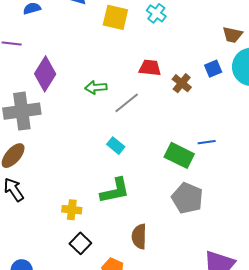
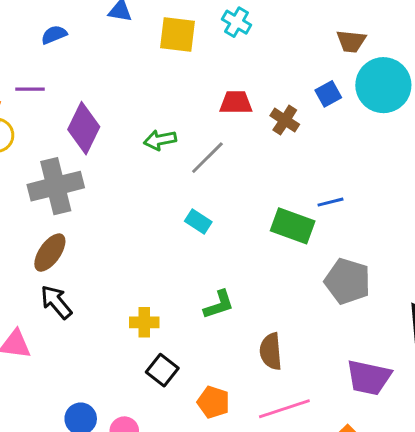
green L-shape: (115, 191) -> (219, 305), moved, size x0.7
gray pentagon: (187, 198) -> (347, 281), moved
brown semicircle: (139, 236) -> (271, 351), moved

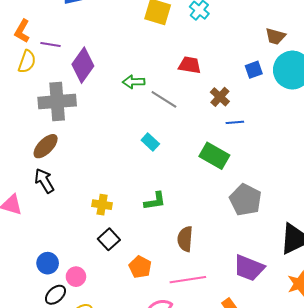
purple line: (30, 89) -> (51, 45), moved
brown cross: (285, 120) -> (220, 97), moved
gray line: (207, 158) -> (164, 99), turned 68
blue line: (330, 202) -> (235, 122), moved

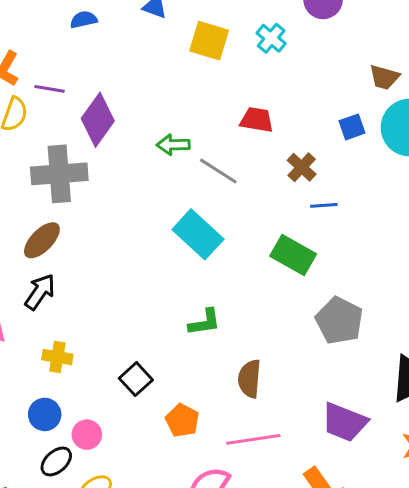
cyan rectangle: (150, 142) -> (198, 234), size x1.8
black arrow: (44, 181) -> (40, 292), turned 65
yellow cross: (102, 205) -> (57, 357), moved

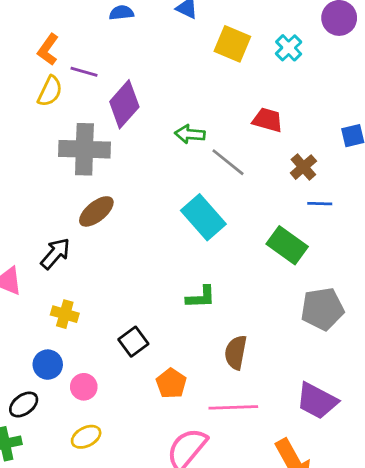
brown ellipse: (42, 240) -> (96, 211), moved
gray pentagon: (339, 321) -> (322, 309), turned 30
black ellipse: (56, 461) -> (24, 405), moved

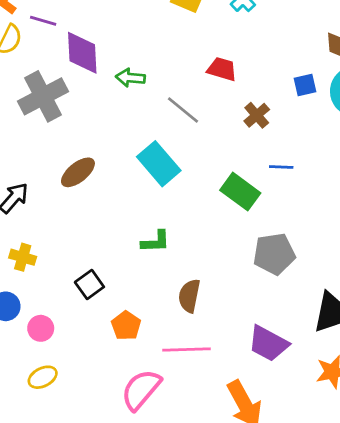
purple diamond: (124, 104) -> (82, 53), turned -45
green arrow: (190, 134) -> (130, 78), moved
gray cross: (84, 149) -> (43, 96), turned -30
blue line: (320, 204) -> (281, 167), moved
brown ellipse: (96, 211) -> (78, 172), moved

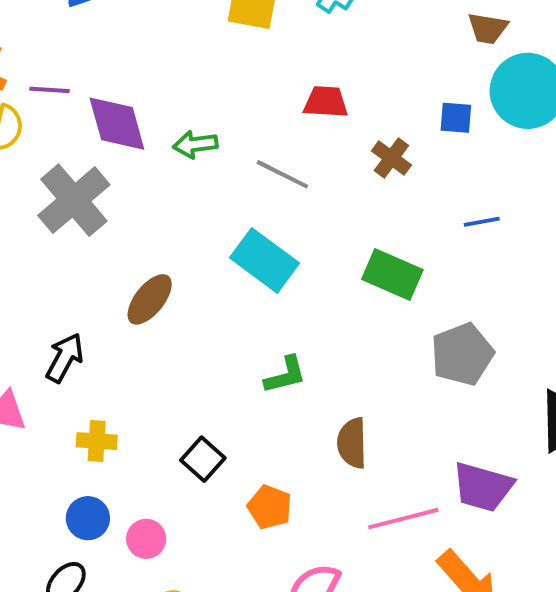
blue square: (305, 85) -> (456, 118), moved, turned 30
blue line: (281, 167) -> (482, 222), moved
pink line: (187, 349) -> (403, 519), moved

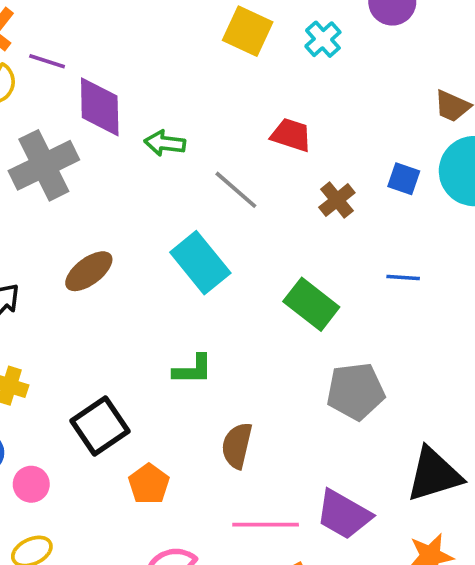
black square: (203, 459) -> (100, 426), size x1.4

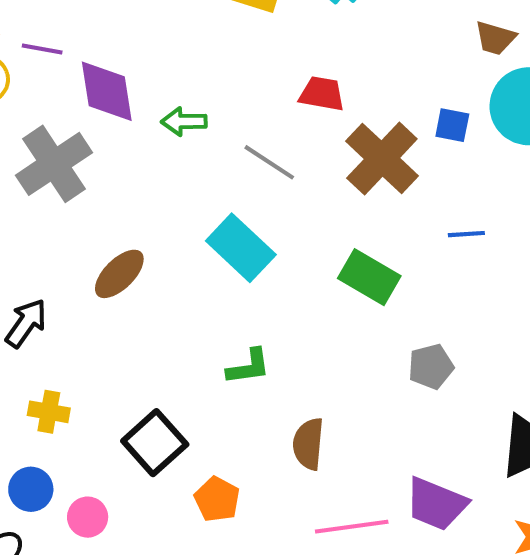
brown cross: (337, 200) -> (382, 158), size x1.8
gray pentagon: (355, 391) -> (431, 366), size x0.7

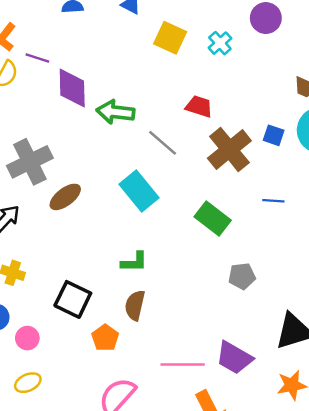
green arrow: (184, 122) -> (115, 112), size x1.4
gray cross: (54, 164) -> (30, 162), moved
black square: (155, 443) -> (73, 299), turned -30
brown semicircle: (308, 444) -> (135, 305), moved

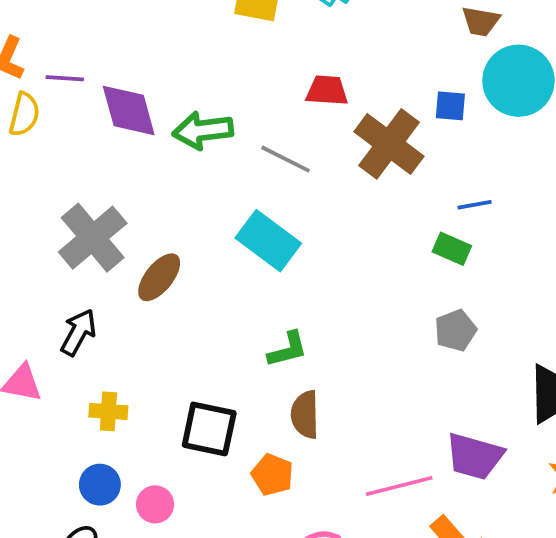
green rectangle: (213, 219) -> (452, 249), moved, size x0.7

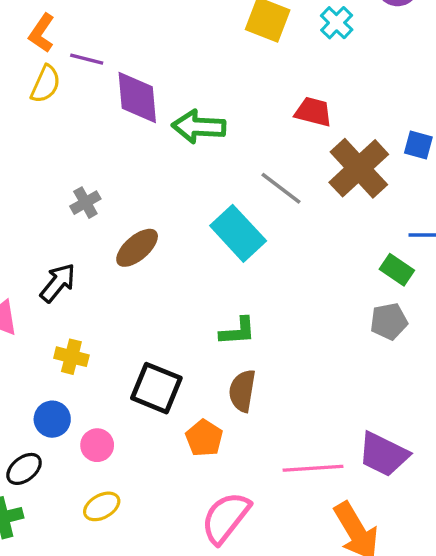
gray line: (286, 159) -> (281, 188), moved
gray cross: (93, 238) -> (85, 203), size x0.5
gray pentagon: (455, 330) -> (389, 321), moved

